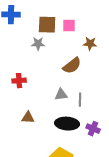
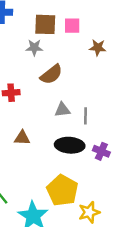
brown semicircle: (72, 66) -> (51, 74), moved

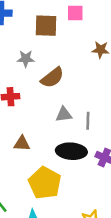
pink square: (72, 26) -> (75, 13), moved
gray star: (34, 48) -> (26, 59), moved
yellow pentagon: (62, 190) -> (45, 183), moved

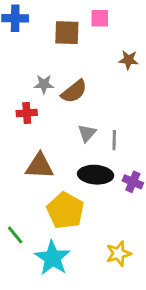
gray star: (26, 59) -> (44, 84), moved
gray triangle: (64, 114) -> (87, 133), turned -42
brown triangle: (22, 144) -> (40, 166), size x1.5

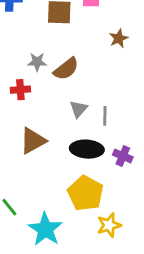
brown star: (129, 60) -> (119, 38), turned -30
brown triangle: (40, 166) -> (33, 141), turned -32
yellow pentagon: (65, 211) -> (85, 193), moved

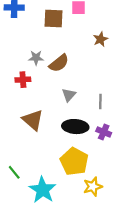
gray line: (105, 116) -> (100, 101), moved
brown triangle: (33, 141) -> (33, 120), turned -50

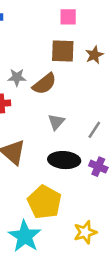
brown square: (53, 18) -> (63, 51), moved
gray line: (100, 101) -> (94, 130), turned 32
yellow pentagon: (74, 161) -> (44, 202), moved

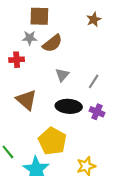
brown square: (63, 51) -> (39, 16), moved

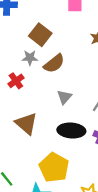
brown square: (39, 16) -> (40, 35), turned 36
red cross: (17, 60) -> (16, 81), turned -32

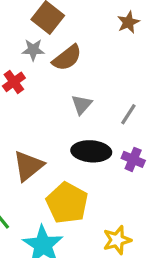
brown triangle: (26, 124) -> (28, 166), moved, turned 40

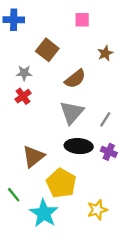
gray star: (33, 50) -> (24, 73), moved
brown semicircle: (67, 58) -> (75, 79), moved
gray triangle: (82, 105) -> (72, 112), size x1.6

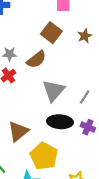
brown square: (47, 50) -> (51, 33), moved
brown semicircle: (75, 79) -> (36, 59), moved

